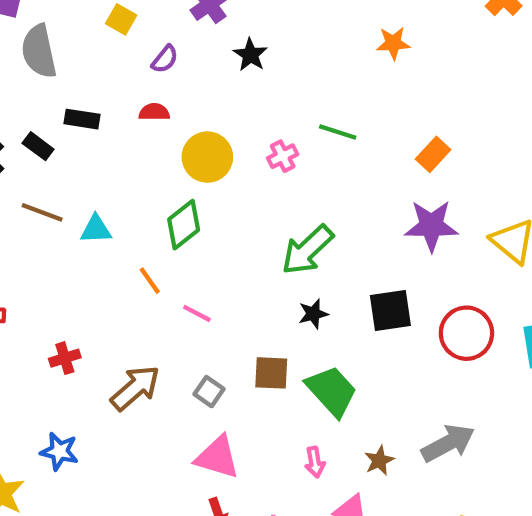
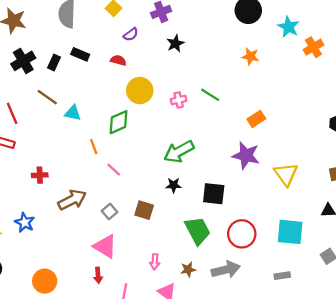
black rectangle: (38, 146) -> (54, 62), turned 63
red circle: (466, 333) -> (242, 234), moved
green trapezoid: (332, 391) -> (198, 231), moved

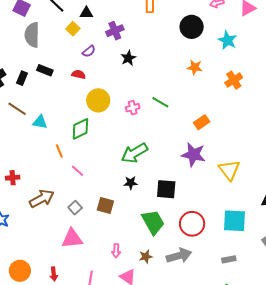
orange cross: (313, 47) -> (234, 80), moved
pink triangle: (105, 246) -> (72, 239), turned -35
red arrow: (98, 275) -> (54, 274), moved

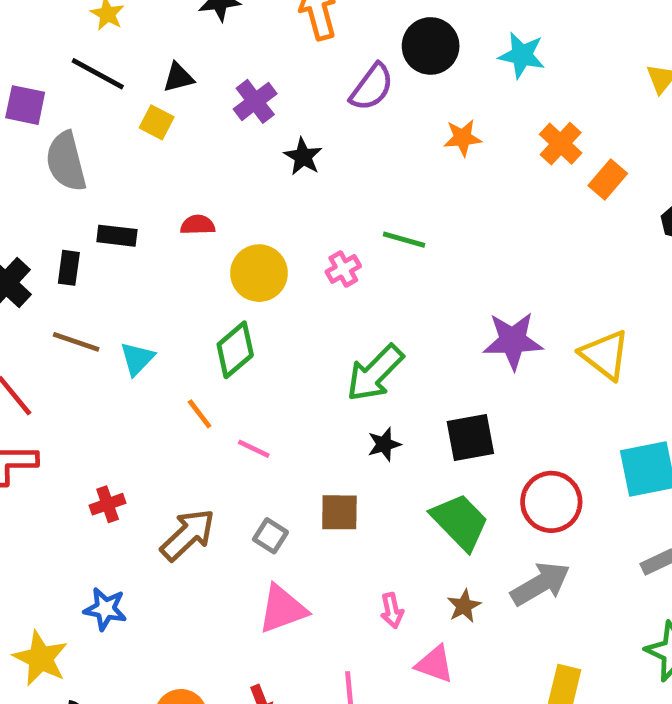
purple semicircle: (89, 51) -> (372, 87), moved, size x1.5
cyan triangle: (40, 122) -> (137, 359), turned -42
orange rectangle: (202, 122) -> (608, 180), moved

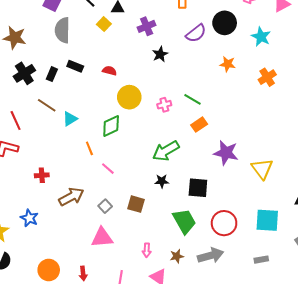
orange rectangle: (608, 180) -> (199, 125), moved

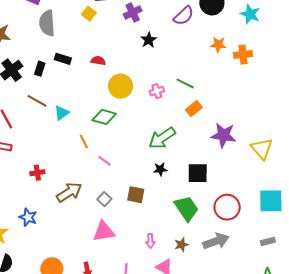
orange cross: (267, 77) -> (243, 55), moved, turned 30
green diamond: (111, 126) -> (104, 117), turned 45

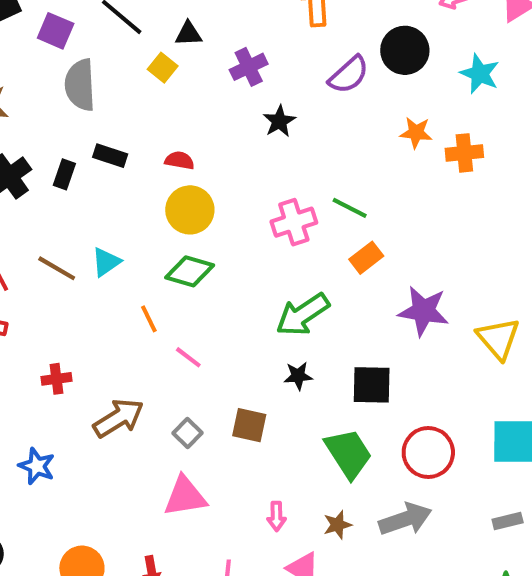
yellow circle: (121, 86) -> (190, 210), moved
pink cross: (157, 91) -> (294, 222), size x1.5
brown line: (37, 101) -> (57, 268), moved

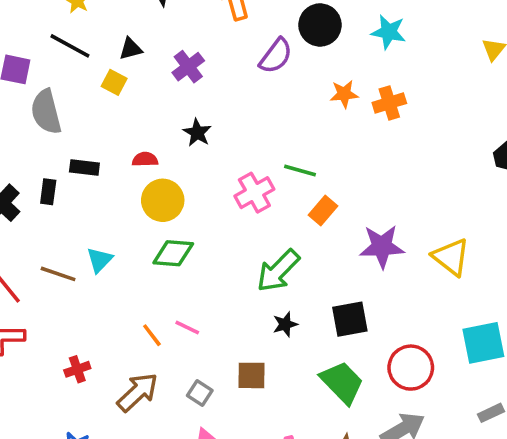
black star: (279, 121) -> (197, 133), moved
orange line: (149, 319) -> (152, 335), moved

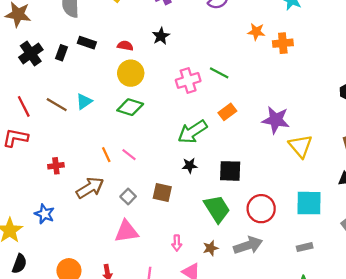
orange rectangle: (323, 211) -> (227, 112), moved
purple star: (382, 246) -> (276, 120), moved

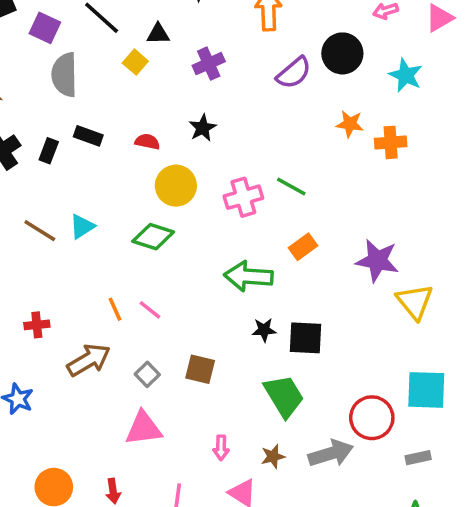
yellow circle: (131, 73) -> (176, 186), moved
green arrow: (192, 132) -> (248, 276), turned 36
black star: (190, 166) -> (264, 330), moved
red circle: (261, 209) -> (372, 418), moved

